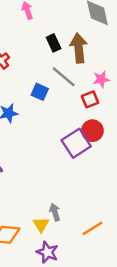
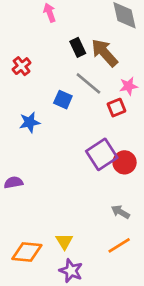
brown arrow: (79, 48) -> (104, 53), turned -36
red circle: (92, 131) -> (125, 162), moved
gray arrow: (55, 212) -> (120, 212), moved, turned -42

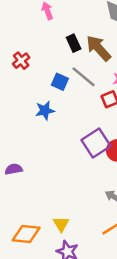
blue square: (63, 100) -> (60, 82), moved
blue star: (30, 122) -> (45, 111), moved

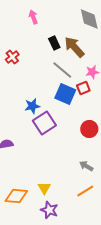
blue square: (60, 82) -> (65, 94), moved, size x1.5
blue star: (45, 111) -> (32, 106), moved
purple square: (96, 143) -> (44, 123), moved

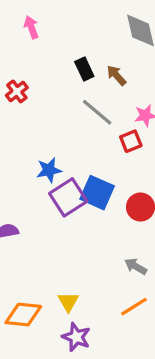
pink arrow: (33, 17) -> (31, 27), moved
brown arrow: (74, 47) -> (116, 75), size x0.6
blue square: (65, 94) -> (97, 193), moved

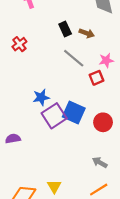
brown arrow: (116, 75) -> (87, 33), turned 152

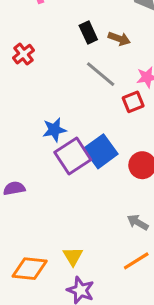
blue square: (74, 113) -> (101, 151), turned 30

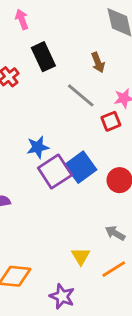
black rectangle: (88, 32) -> (43, 57), moved, size x1.4
brown arrow: (119, 39) -> (98, 62), turned 48
yellow triangle: (73, 256) -> (81, 256), moved

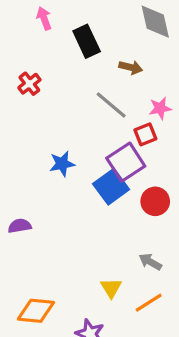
black rectangle: (43, 57) -> (87, 41), moved
brown arrow: (98, 62) -> (131, 67), turned -54
purple square: (55, 172) -> (126, 162), moved

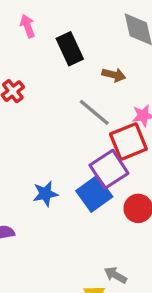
red square: (145, 134) -> (128, 142), size x1.6
blue star: (62, 164) -> (45, 194), moved
gray arrow: (150, 262) -> (115, 275), moved

